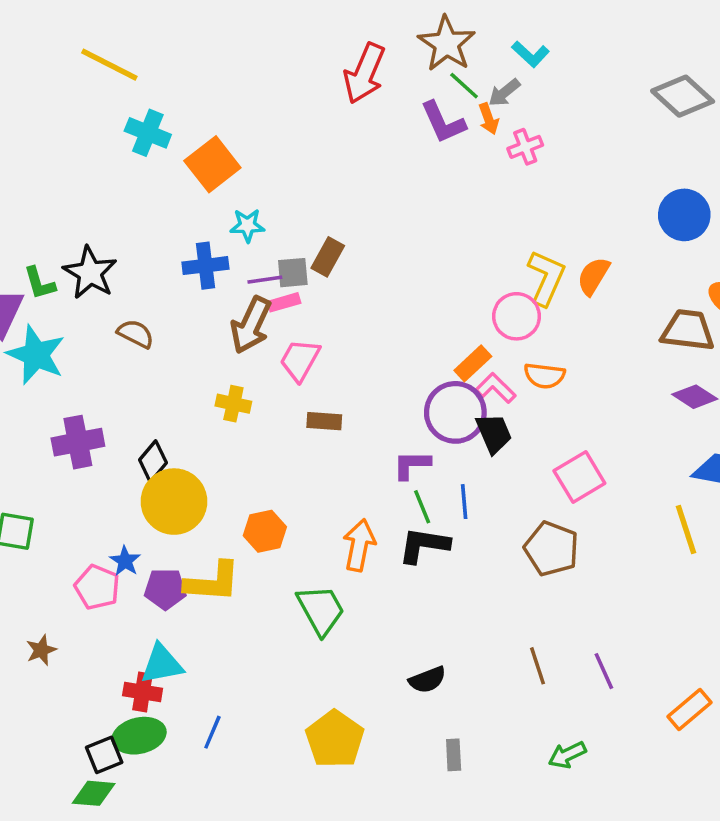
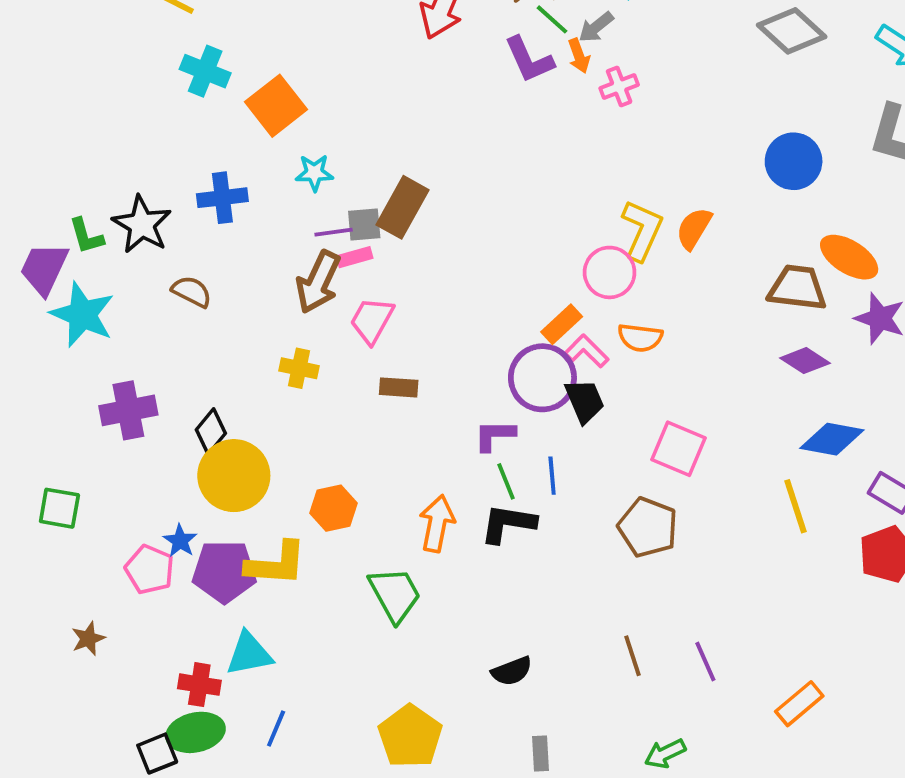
brown rectangle: (328, 257) -> (403, 207), size x1.4
blue cross: (205, 266) -> (222, 198), moved
pink square: (579, 477) -> (679, 449), turned -36
purple pentagon: (165, 589) -> (224, 571), size x1.4
cyan triangle: (162, 664) -> (249, 654), moved

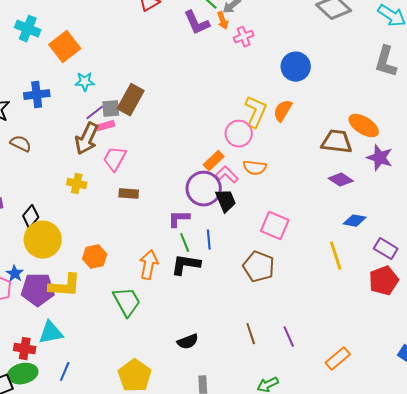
blue circle: (794, 161) -> (296, 67), moved
purple line: (334, 232) -> (95, 113), turned -30
blue diamond: (832, 439) -> (355, 221), size x0.7

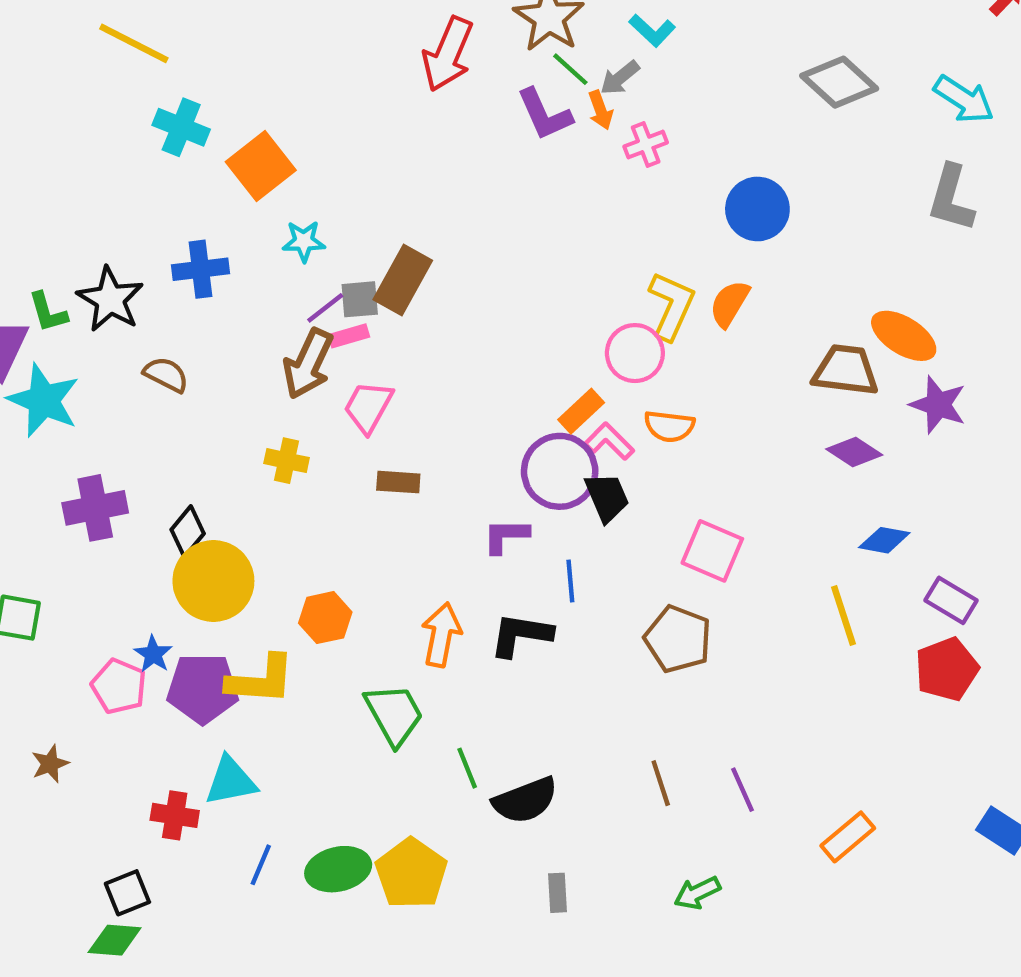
green line: (185, 243) -> (467, 768), moved
black semicircle: (188, 342) -> (525, 800), size x1.4
green ellipse: (23, 374) -> (338, 869), moved

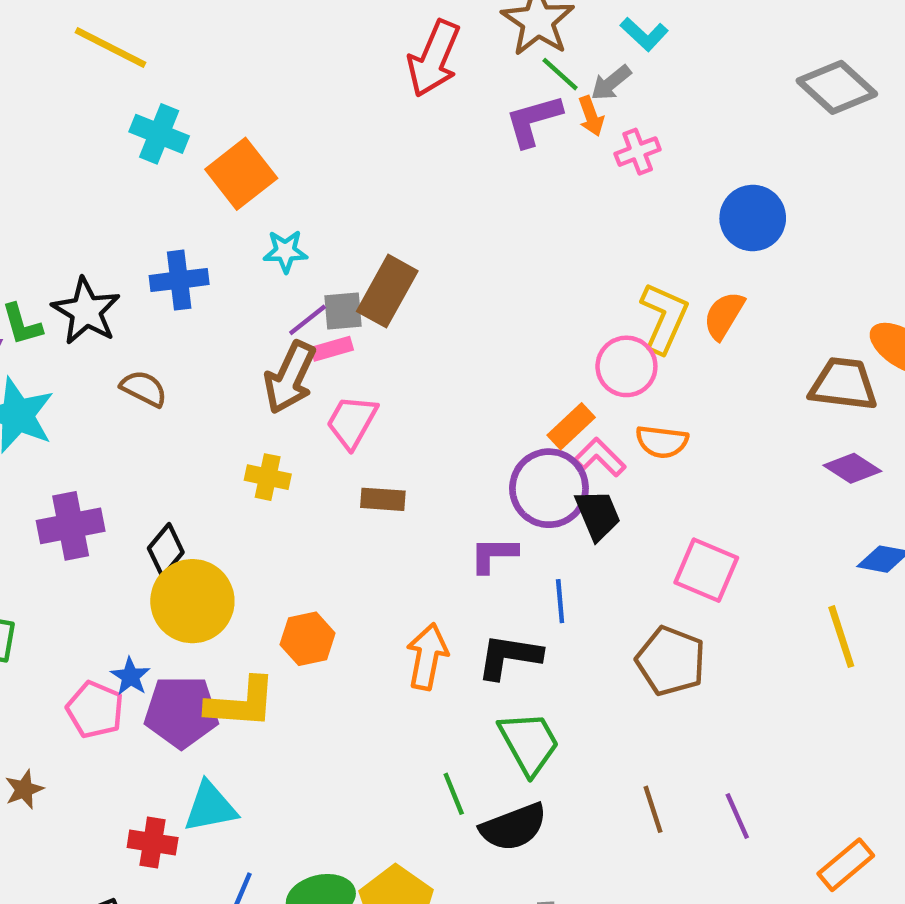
purple L-shape: (545, 114) -> (533, 121), turned 98
green trapezoid: (394, 714) -> (529, 743), moved

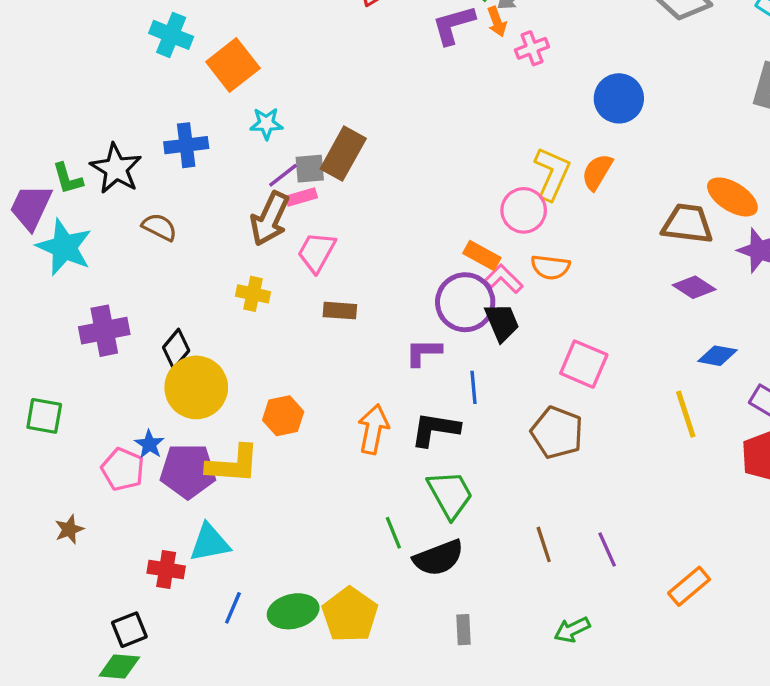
orange rectangle: (571, 426) -> (482, 255), turned 72

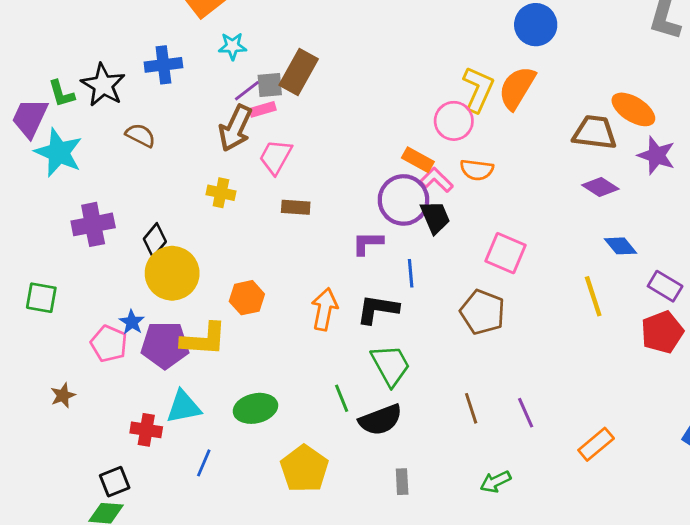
orange semicircle: (597, 172) -> (517, 88), size x1.4
blue diamond: (717, 356) -> (620, 246), turned 40
green ellipse: (293, 611) -> (255, 408), moved

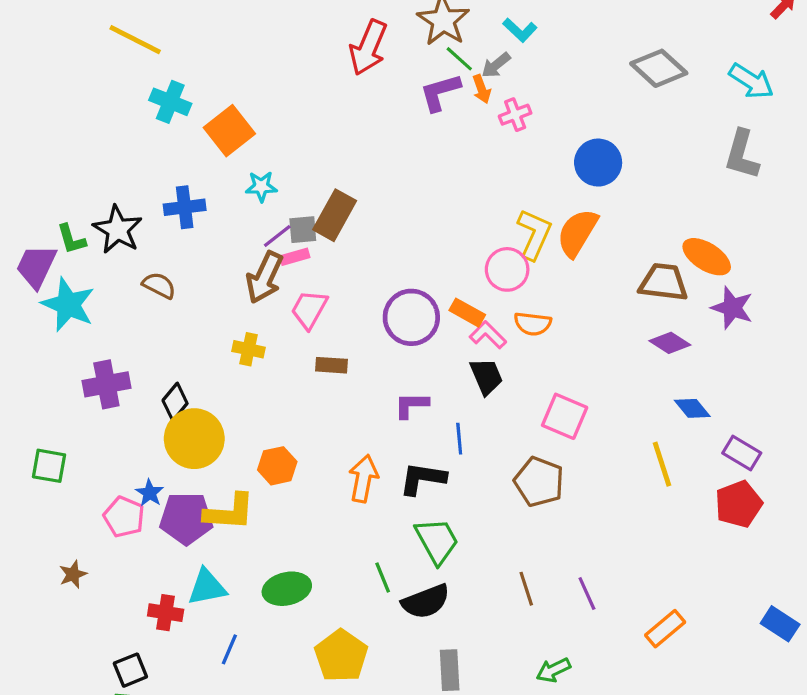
purple circle: (403, 200) -> (411, 317), moved
gray rectangle: (402, 482) -> (450, 670), size x1.4

